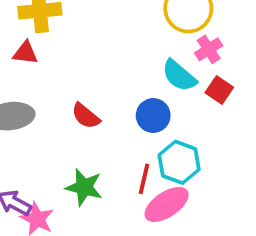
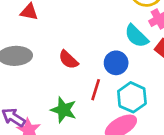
red line: (144, 179) -> (96, 90), moved

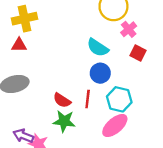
cyan semicircle: (136, 36) -> (98, 48), moved
red semicircle: (68, 60) -> (62, 100), moved

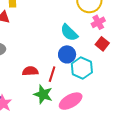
cyan hexagon: (119, 99) -> (82, 68), moved
red semicircle: (62, 100) -> (30, 71), turned 133
green star: (64, 121) -> (43, 94), moved

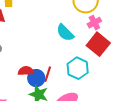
red square: (102, 44) -> (98, 44), size x1.6
blue circle: (67, 54) -> (36, 78), moved

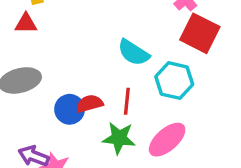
cyan semicircle: (65, 33) -> (133, 53), moved
blue circle: (36, 78) -> (70, 109), moved

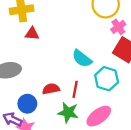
red triangle: (26, 23) -> (32, 34), moved
blue circle: (70, 109) -> (27, 104), moved

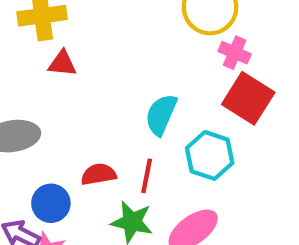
pink cross: (118, 27) -> (235, 53), turned -32
cyan semicircle: (82, 58) -> (161, 115), turned 75

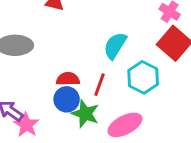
blue circle: (51, 203) -> (67, 99), moved

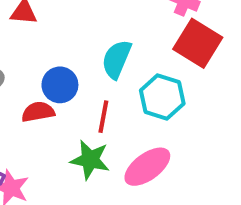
red semicircle: (68, 79) -> (38, 112), moved
blue circle: (67, 99) -> (60, 85), moved

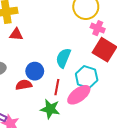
pink ellipse: (147, 167) -> (79, 95), moved

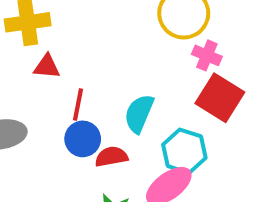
red semicircle: (24, 85) -> (111, 157), moved
red line: (57, 87) -> (78, 105), moved

